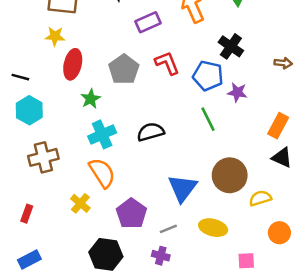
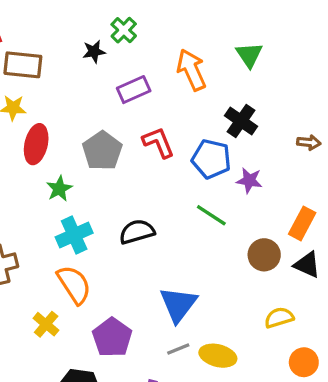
green line: (208, 119) -> (211, 215), turned -30
brown circle: (230, 175) -> (264, 255), moved, size x0.7
gray line: (168, 229) -> (178, 349), moved

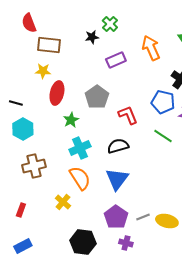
red L-shape: (158, 142) -> (128, 115), moved
blue triangle: (178, 304) -> (117, 179), moved
purple pentagon: (112, 337) -> (116, 217), moved

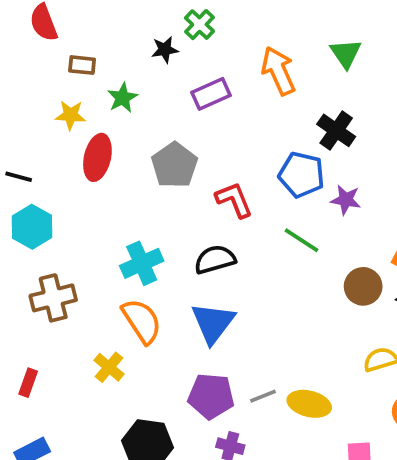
brown rectangle: (49, 45) -> (82, 65), size x0.6
green star: (71, 120) -> (122, 98), moved
purple pentagon: (116, 217) -> (211, 396), turned -30

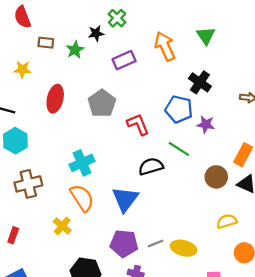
green star: (122, 98) -> (75, 50), moved
yellow star: (71, 115) -> (22, 70), moved
black semicircle: (215, 259) -> (151, 166), moved

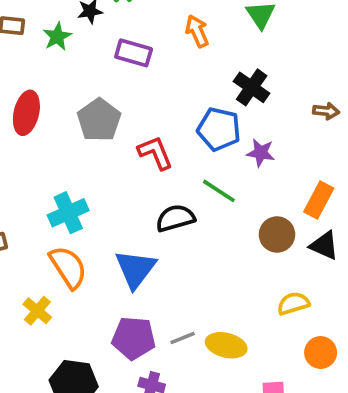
orange arrow: (165, 46) -> (197, 31), size x0.7
purple rectangle: (124, 60) -> (134, 53), turned 40

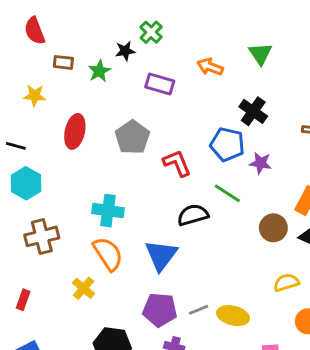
orange arrow: (197, 31) -> (210, 67), turned -45
cyan cross: (68, 213) -> (108, 211), turned 32

